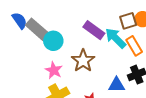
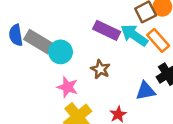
blue semicircle: (20, 21) -> (16, 35), turned -144
brown star: (83, 61) -> (100, 69), size x0.7

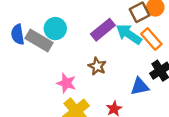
purple rectangle: (107, 30) -> (103, 30), turned -65
cyan circle: (61, 52) -> (55, 29), moved

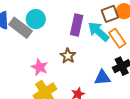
purple rectangle: (103, 30) -> (77, 25), turned -45

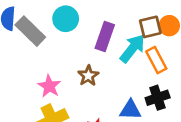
cyan circle: (36, 19) -> (66, 19), moved
cyan arrow: (98, 32) -> (132, 48), turned 80

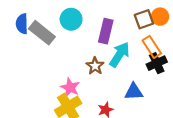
cyan arrow: (132, 48) -> (120, 55), moved
pink star: (49, 86) -> (70, 88), moved
black cross: (158, 98) -> (157, 63), moved

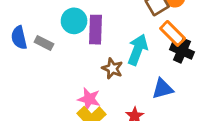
purple rectangle: (106, 31) -> (95, 30), moved
gray rectangle: (42, 33) -> (44, 43), size x0.6
black cross: (157, 63) -> (182, 51), turned -30

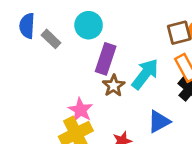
purple rectangle: (95, 30) -> (106, 59), moved
blue triangle: (163, 89) -> (159, 122), turned -30

